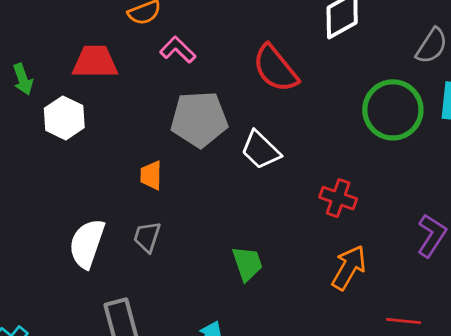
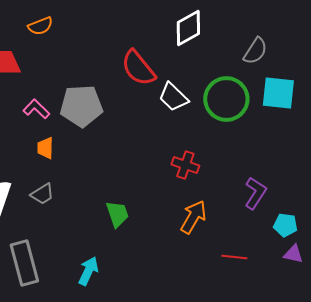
pink L-shape: (178, 50) -> (36, 109), moved
white trapezoid: (261, 150) -> (173, 97), moved
gray trapezoid: (147, 237) -> (42, 194), turned -140

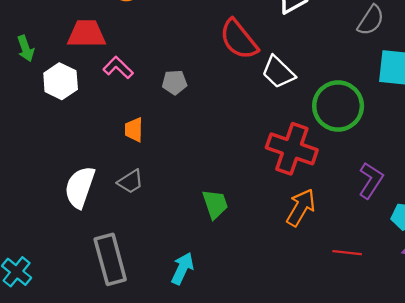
green circle: (226, 99) -> (338, 106), moved
gray pentagon: (81, 106) -> (175, 82), size x0.5
pink L-shape: (36, 109) -> (118, 68), moved
red cross: (185, 165) -> (292, 149), size x1.6

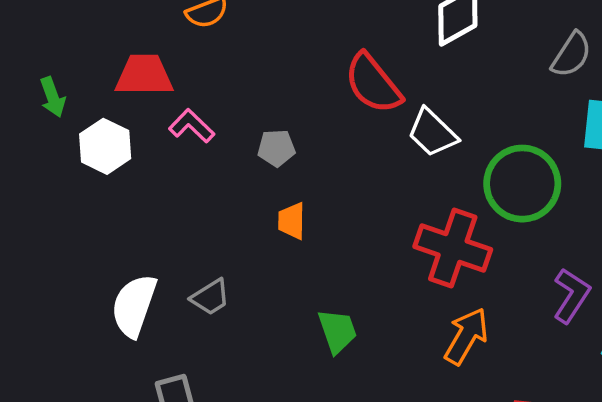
orange trapezoid: (134, 130) -> (292, 221), moved

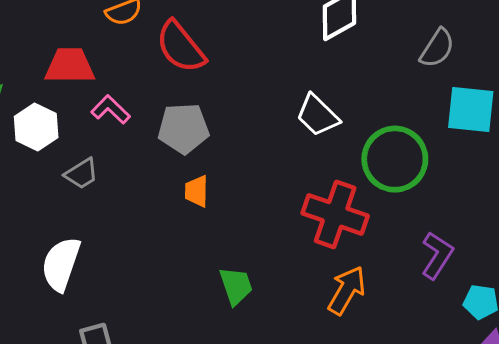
red semicircle: (373, 84) -> (181, 47), moved
gray pentagon: (276, 148) -> (183, 128), size x1.6
gray trapezoid: (210, 297) -> (81, 174), moved

